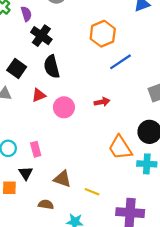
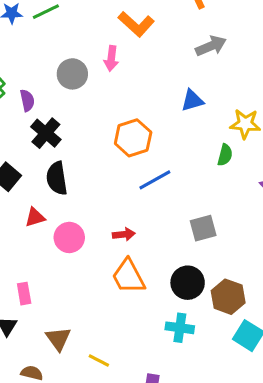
orange trapezoid: (120, 148) -> (128, 276), moved
brown triangle: (62, 179) -> (58, 339), turned 30

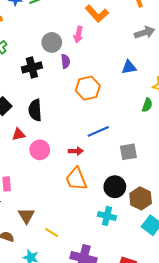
purple semicircle: (27, 100) -> (66, 61), moved
black cross: (46, 133) -> (32, 67), moved, turned 30
blue line: (155, 180) -> (98, 131), moved

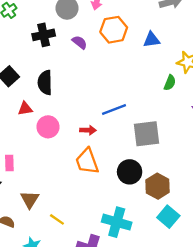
purple semicircle: (66, 61) -> (80, 42), moved, turned -48
orange hexagon: (88, 88) -> (114, 30), moved
gray square: (128, 152) -> (146, 134), size x1.4
cyan cross: (107, 216) -> (117, 222), moved, size x1.4

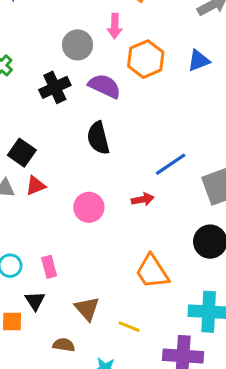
purple semicircle: (80, 42) -> (105, 86), size x1.5
black semicircle: (45, 83) -> (98, 138), moved
red triangle: (25, 109) -> (36, 186), moved
orange trapezoid: (87, 161) -> (152, 272), moved

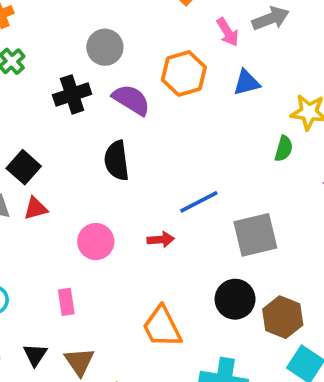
pink arrow: (115, 26) -> (228, 32), moved, turned -40
pink rectangle: (49, 267) -> (66, 302), moved
black triangle: (35, 301) -> (35, 355), moved

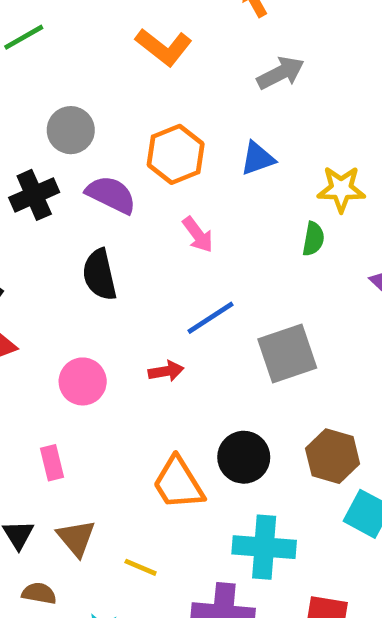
pink arrow: (228, 32) -> (198, 235), moved
black circle: (235, 299) -> (244, 457), moved

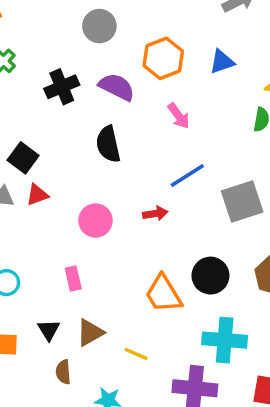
gray circle: (71, 130) -> (99, 26), moved
brown triangle: (76, 538) -> (90, 333), turned 40
brown semicircle: (39, 593) -> (63, 372), turned -105

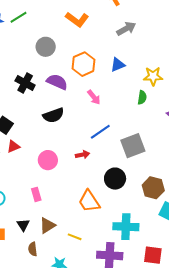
black cross: (62, 87) -> (25, 83), turned -36
black semicircle: (108, 144) -> (53, 115), turned -95
black circle: (210, 276) -> (115, 179), moved

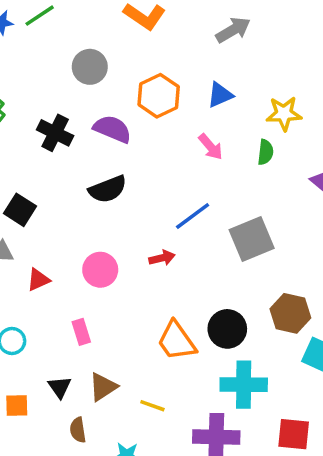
pink arrow: (94, 97) -> (211, 147), moved
red triangle: (13, 146) -> (38, 280), moved
black circle: (115, 179) -> (227, 329), moved

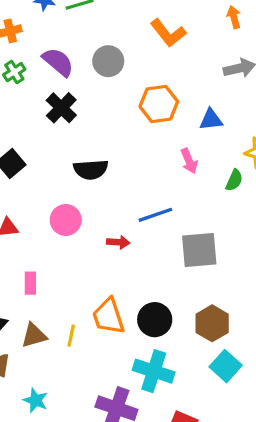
purple semicircle: (112, 129) -> (58, 62), moved
pink circle: (100, 270) -> (66, 220), moved
yellow line: (152, 406) -> (71, 336), moved, turned 65

